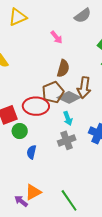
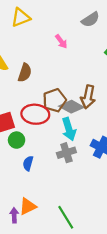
brown semicircle: (63, 68) -> (25, 73), moved
cyan arrow: (68, 118) -> (69, 129), size x1.5
purple arrow: (21, 201) -> (14, 215), turned 48

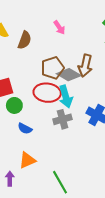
pink arrow: (61, 41) -> (59, 28), moved
red ellipse: (35, 114) -> (47, 93), moved
blue semicircle: (28, 163) -> (25, 128), turned -80
orange triangle: (28, 206) -> (27, 160), moved

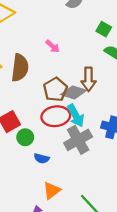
brown semicircle: (25, 40) -> (20, 68), size x1.4
gray cross: (63, 119) -> (78, 140), size x1.4

